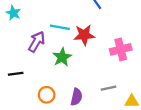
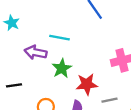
red star: (84, 35) -> (87, 84), moved
purple arrow: (37, 42) -> (36, 52), turned -110

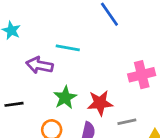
green star: (62, 68) -> (65, 98), moved

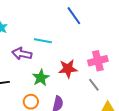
red star: (100, 103) -> (68, 69), moved
gray line: (127, 122) -> (94, 85), moved, turned 64

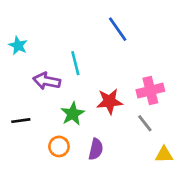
cyan line: (43, 41) -> (75, 63), turned 66

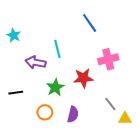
pink cross: (150, 91) -> (108, 59), moved
gray line: (145, 123) -> (110, 104), moved

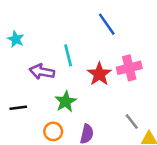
red star: (83, 78) -> (99, 74), moved, turned -30

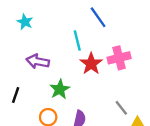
cyan star: (16, 39) -> (25, 22), moved
cyan line: (68, 55) -> (77, 40), moved
black line: (18, 108) -> (16, 95), turned -63

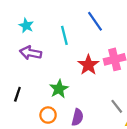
cyan line: (77, 40) -> (64, 35), moved
purple arrow: (38, 61) -> (31, 53), moved

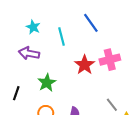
cyan star: (26, 26) -> (33, 27), moved
green star: (59, 89) -> (47, 83), moved

